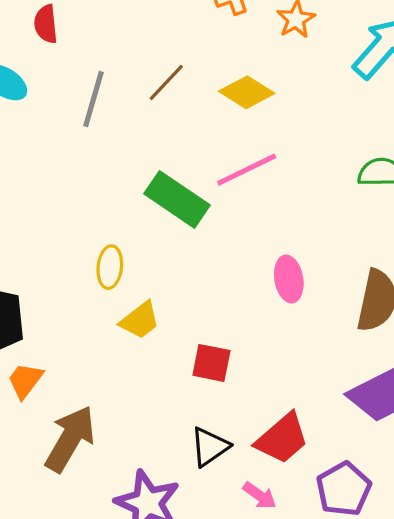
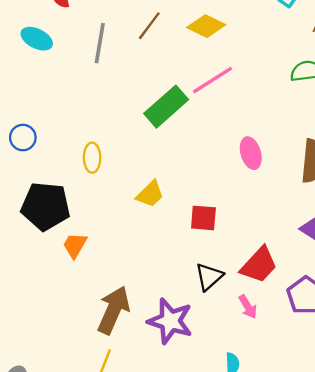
green rectangle: (177, 199) -> (166, 107), turned -69
yellow ellipse: (110, 267) -> (92, 158), moved
brown arrow: (70, 439) -> (113, 310), moved
pink arrow: (260, 496) -> (248, 307), turned 30

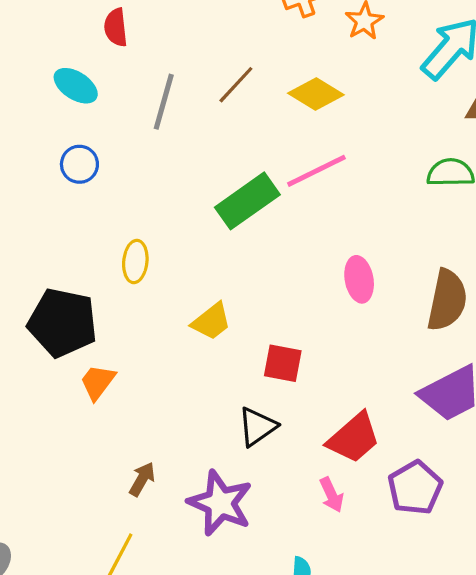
blue circle: (23, 138) -> (79, 164), moved
black triangle: (209, 277) -> (257, 427), moved
brown arrow: (113, 310) -> (142, 479), size x0.5

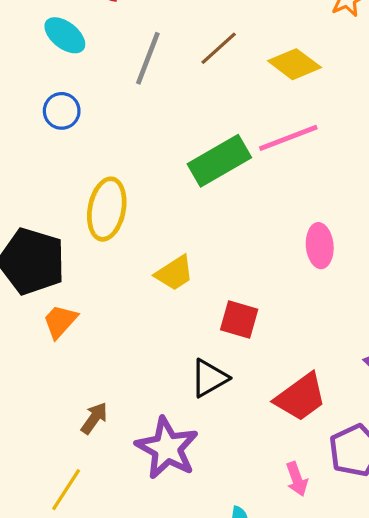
yellow ellipse: (135, 261) -> (107, 209), size x1.5
pink arrow: (332, 495) -> (297, 479), moved

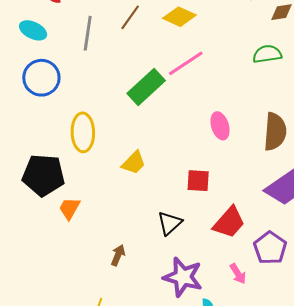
blue circle: (62, 111) -> (41, 78), size x1.6
red square: (239, 319) -> (198, 181), moved
brown arrow: (94, 418) -> (118, 255), moved
purple star: (167, 448) -> (183, 277), moved

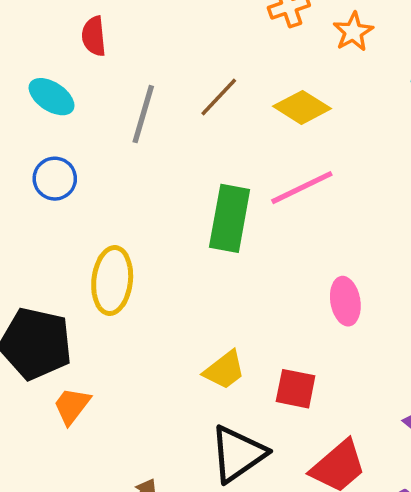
blue circle: (41, 78) -> (55, 179), size x0.7
green rectangle: (146, 87) -> (230, 218), turned -45
yellow trapezoid: (134, 163) -> (224, 370), moved
black triangle: (170, 223) -> (238, 454), size x1.4

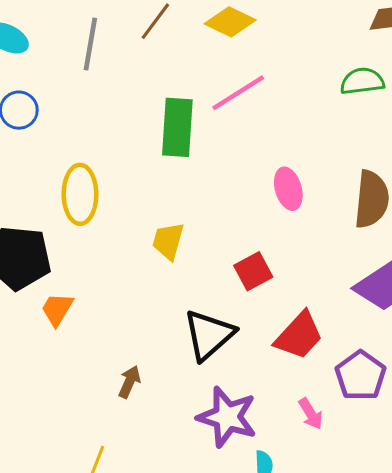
yellow trapezoid: (224, 370) -> (168, 241), moved, turned 150
red square: (296, 389) -> (253, 271), turned -33

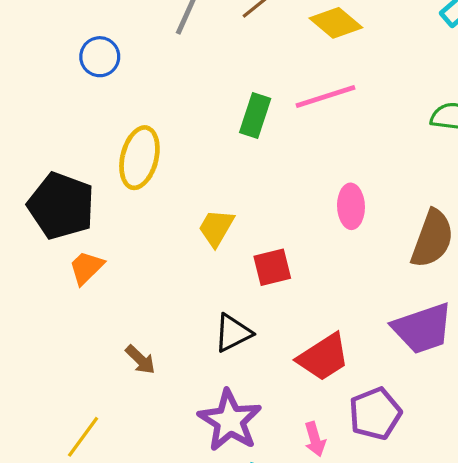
green rectangle: (177, 127) -> (255, 116), size x0.7
red square: (253, 271) -> (272, 267), moved
black triangle: (209, 335) -> (233, 333), size x0.7
brown arrow: (129, 382) -> (140, 360), turned 96

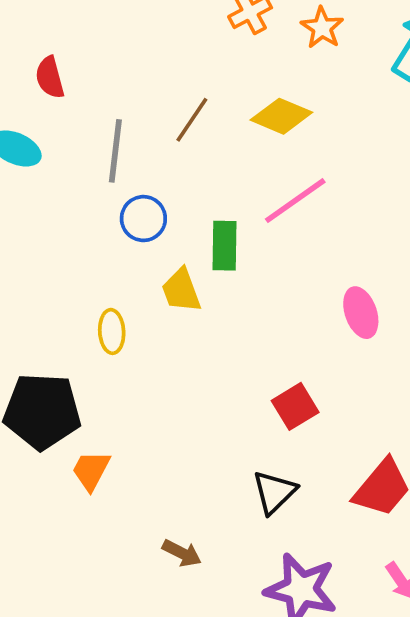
blue circle: (100, 57) -> (143, 219), moved
yellow ellipse: (139, 158) -> (112, 331), size x0.6
yellow trapezoid: (216, 228) -> (181, 290), moved, turned -33

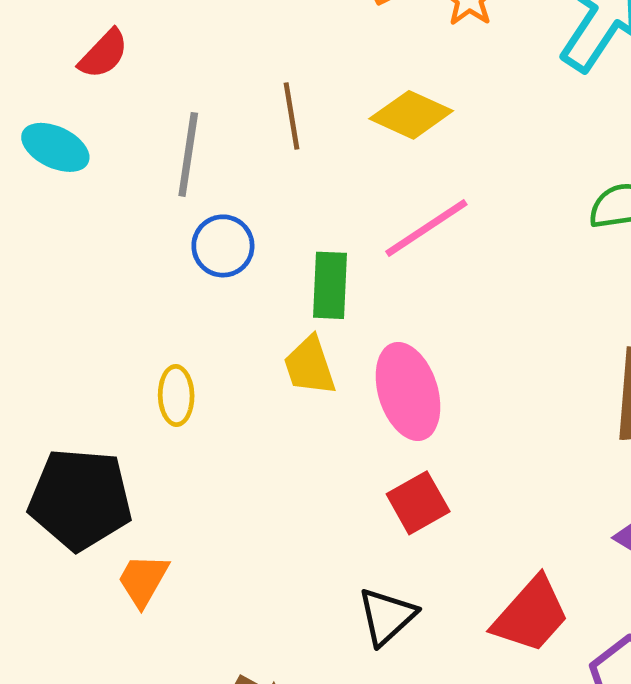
red semicircle: (50, 77) -> (104, 54), turned -123
brown line: (192, 120) -> (291, 116), turned -45
yellow trapezoid: (181, 290) -> (310, 366), moved
pink ellipse: (361, 313) -> (408, 391), moved, size x1.4

